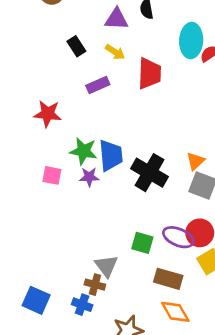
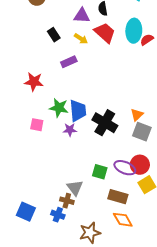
red trapezoid: (149, 74) -> (105, 33), moved, turned -50
purple star: (89, 177) -> (70, 130), moved

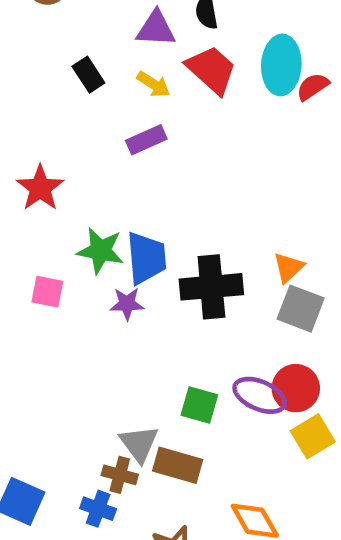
purple rectangle: (69, 62) -> (146, 140), moved
red star: (34, 82) -> (40, 188), turned 30
black cross: (105, 123) -> (211, 287), turned -35
brown rectangle: (118, 197) -> (178, 465), moved

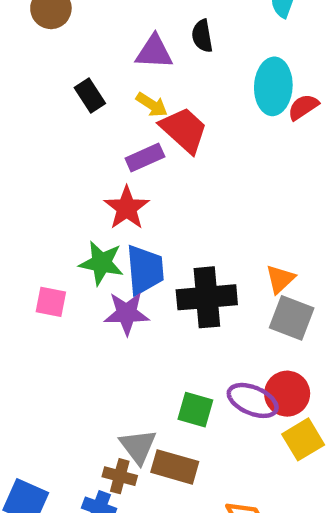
red trapezoid: (211, 70) -> (184, 130), moved
red star: (40, 188) -> (127, 208), moved
purple star: (127, 304) -> (127, 313), size x1.4

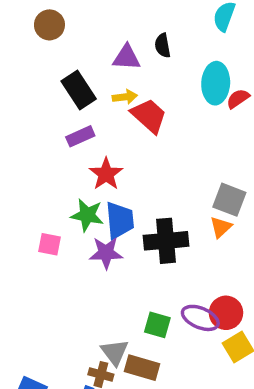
black rectangle: (90, 96) -> (79, 90), size x1.5
yellow arrow: (152, 105) -> (125, 97), turned -40
purple rectangle: (145, 157) -> (80, 136), moved
gray square: (292, 318) -> (229, 200), moved

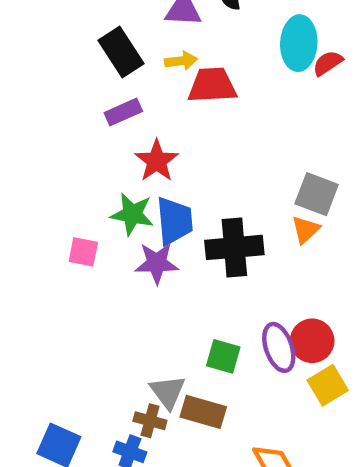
red trapezoid: (149, 116) -> (212, 85), turned -45
purple ellipse: (200, 318) -> (279, 347), turned 48

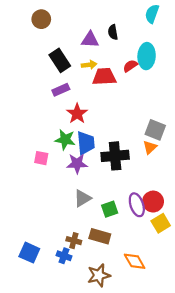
red semicircle: (328, 63) -> (130, 66), moved
green square: (223, 356) -> (110, 209), turned -35
gray triangle: (168, 392) -> (82, 198), moved, turned 36

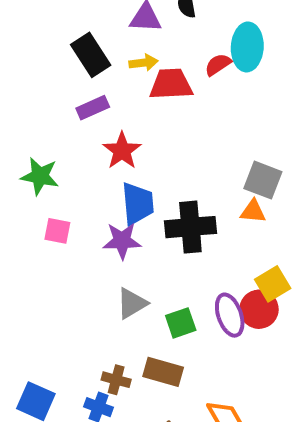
green star: (65, 140) -> (40, 176), moved
orange triangle: (150, 147) -> (253, 211), turned 48
yellow square: (161, 223) -> (273, 284), moved

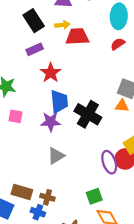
red semicircle: (218, 65) -> (118, 44), moved
black cross: (190, 227) -> (88, 114), turned 35
green square: (181, 323) -> (94, 196), moved
brown rectangle: (163, 372) -> (22, 192), moved

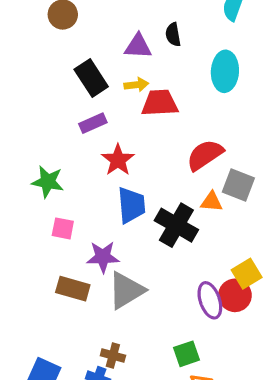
red semicircle: (118, 44) -> (205, 155), moved, size x1.6
orange triangle: (122, 106) -> (212, 202), moved
purple star: (51, 122) -> (103, 257), moved
gray triangle: (56, 156) -> (126, 290), size x1.4
brown rectangle: (22, 192) -> (73, 289), moved

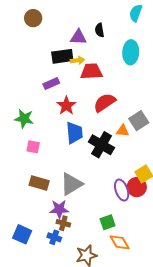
black rectangle: (91, 78) -> (62, 56), moved, turned -65
red semicircle: (205, 155) -> (105, 103), moved
gray square: (238, 185) -> (139, 121), turned 36
purple star: (103, 257) -> (59, 209), moved

